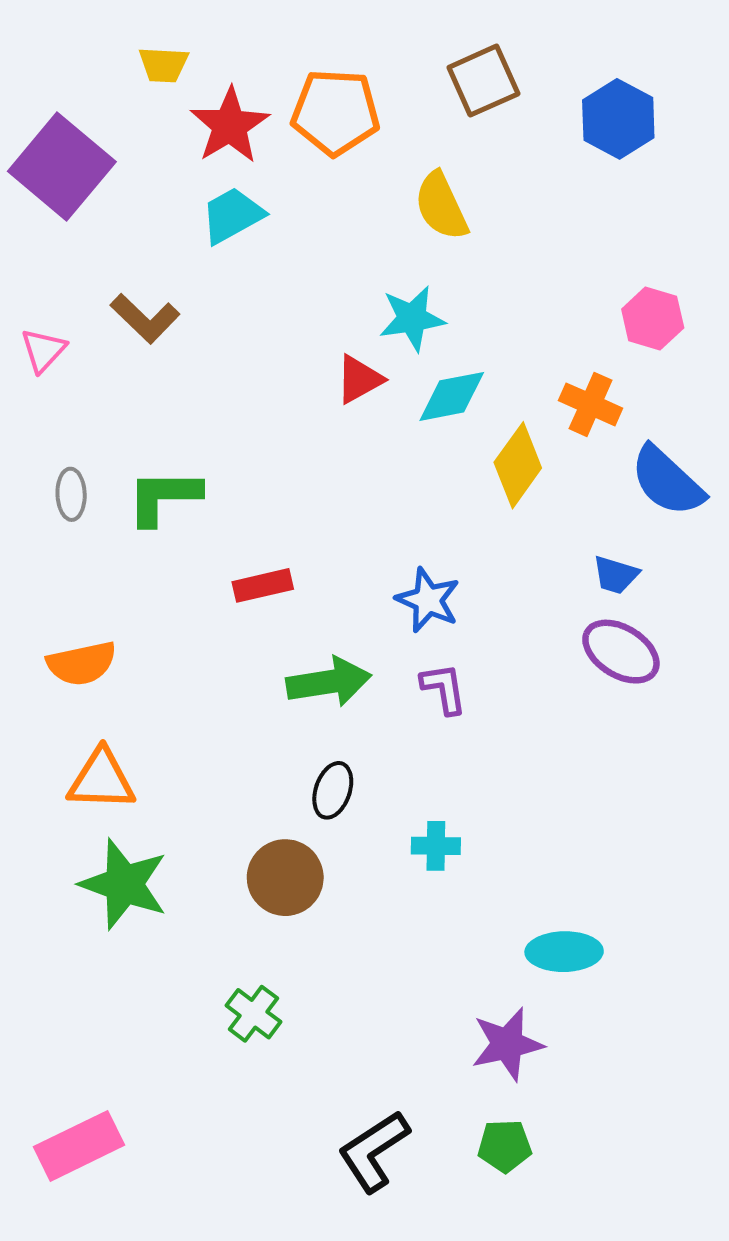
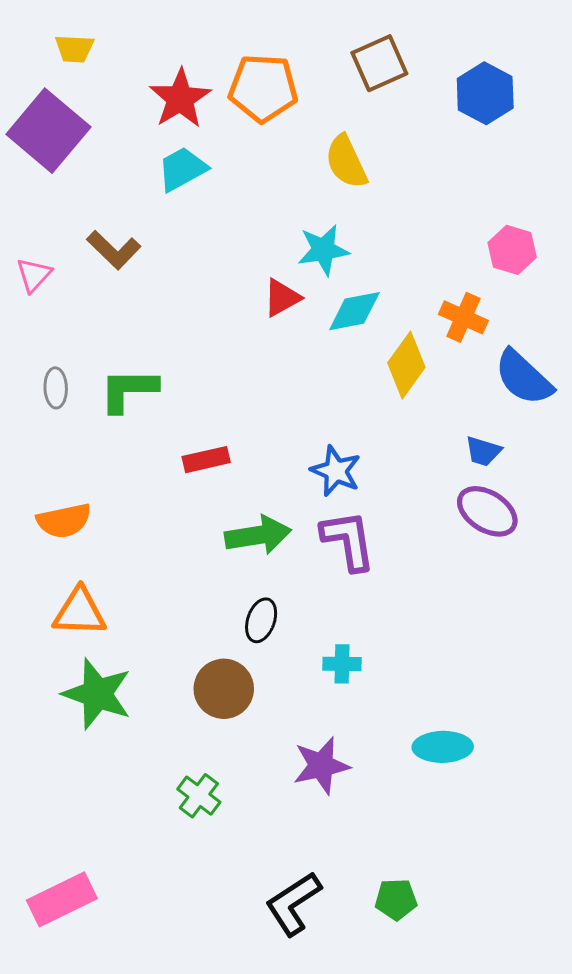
yellow trapezoid: (164, 65) -> (74, 49), moved
purple L-shape: (444, 689) -> (348, 540), size x1.5
purple star: (507, 1044) -> (321, 766), moved

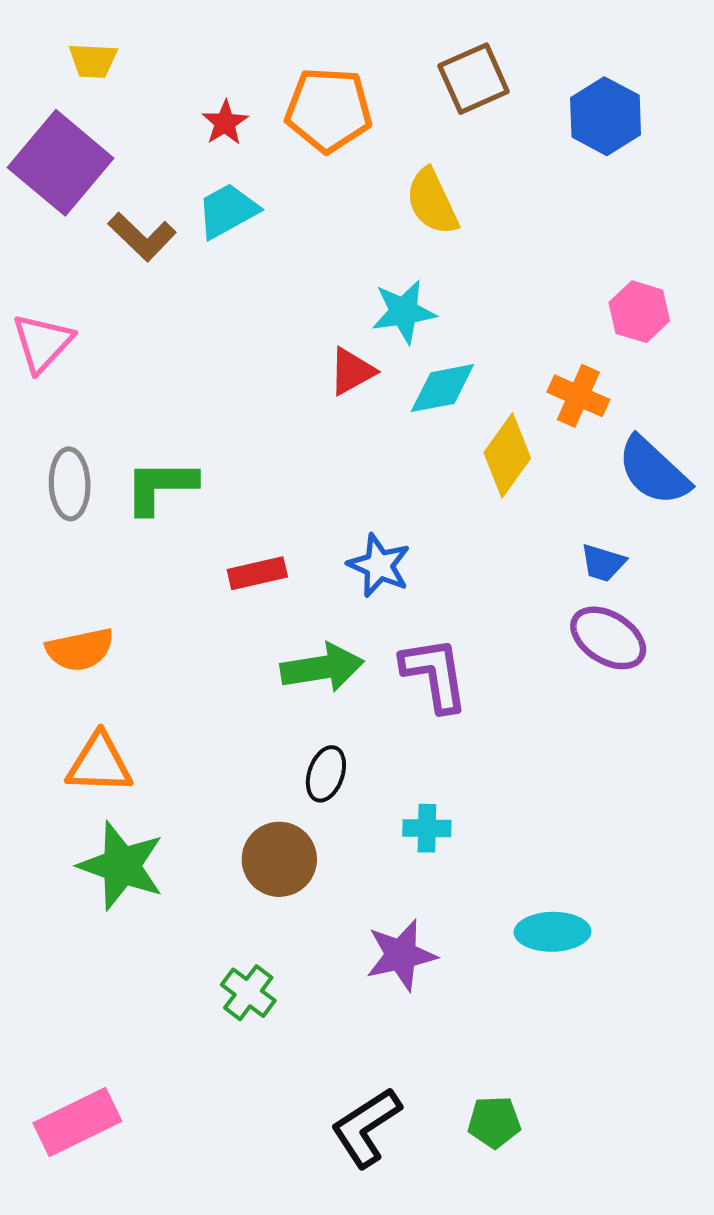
red star: (180, 98) -> (225, 123), size x0.6
brown L-shape: (114, 250) -> (142, 237), moved
pink triangle: (34, 275) -> (42, 343), size x1.4
gray ellipse: (56, 388) -> (70, 484), size x1.4
blue star: (336, 471) -> (379, 565), moved

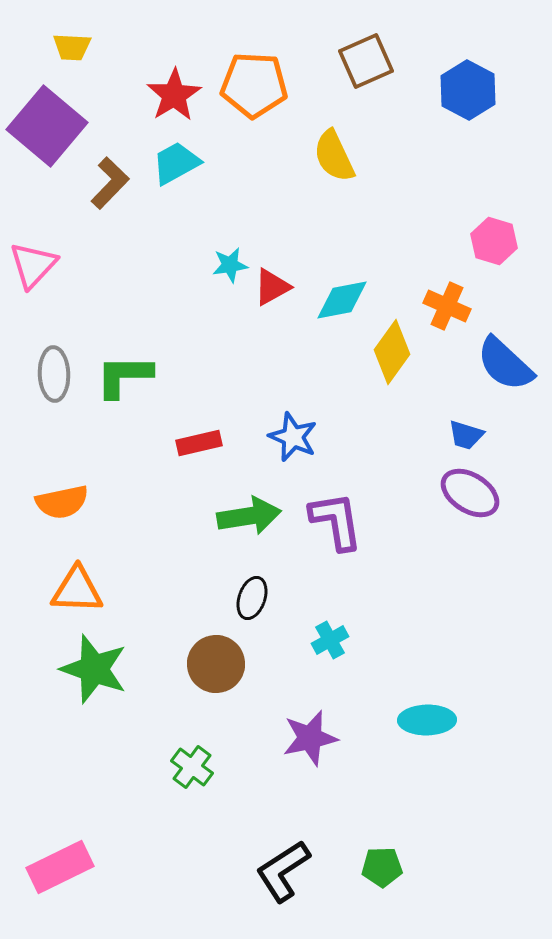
red star: (225, 123) -> (174, 95), size x1.5
brown L-shape: (142, 237) -> (110, 183), turned -90
cyan star: (404, 312) -> (230, 265), moved, size x0.7
cyan cross: (427, 828) -> (330, 640), turned -30

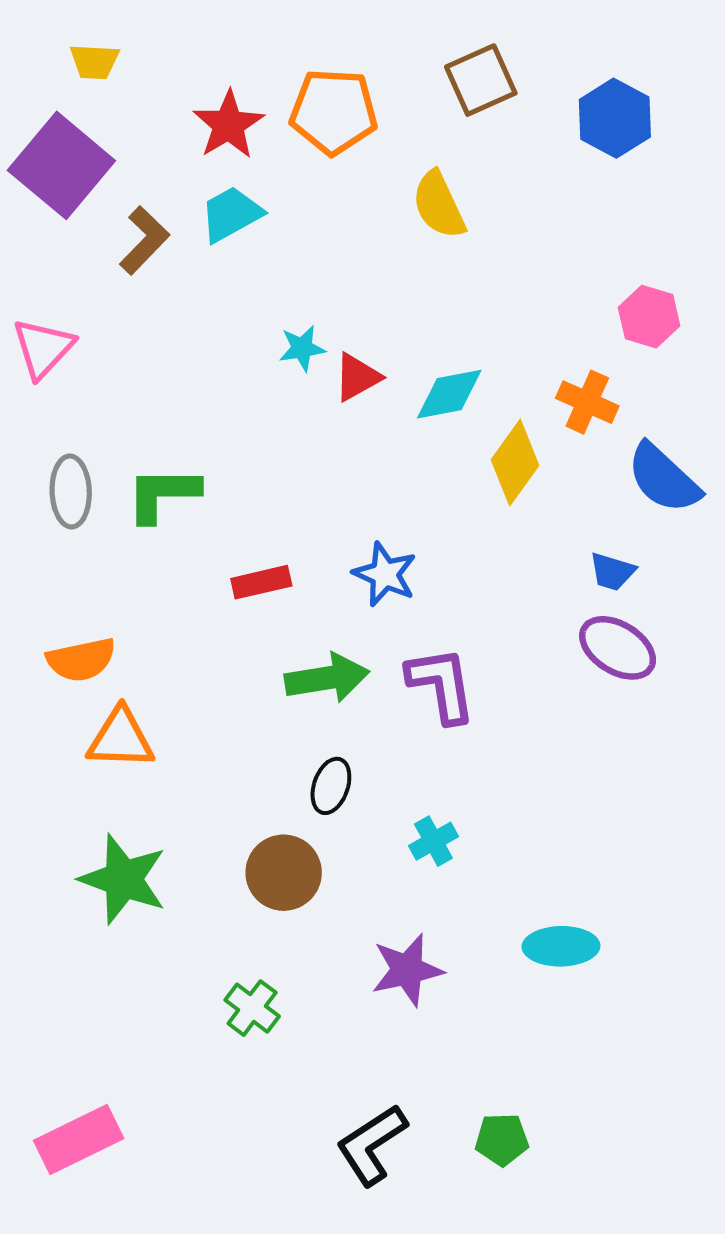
orange triangle: (77, 590) -> (121, 739), moved

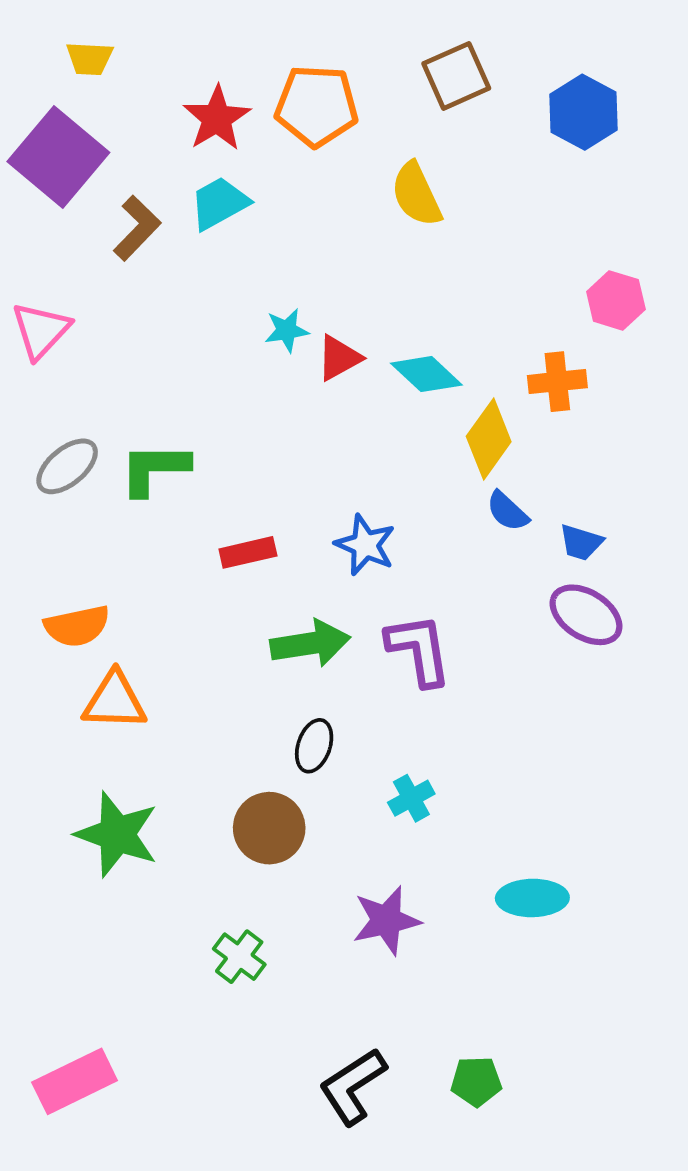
cyan diamond: (449, 394) -> (426, 374), turned 54
orange cross: (587, 402) -> (557, 382), turned -30
blue semicircle: (664, 478) -> (507, 511), moved, size x0.6
gray ellipse: (71, 491) -> (67, 466), turned 52

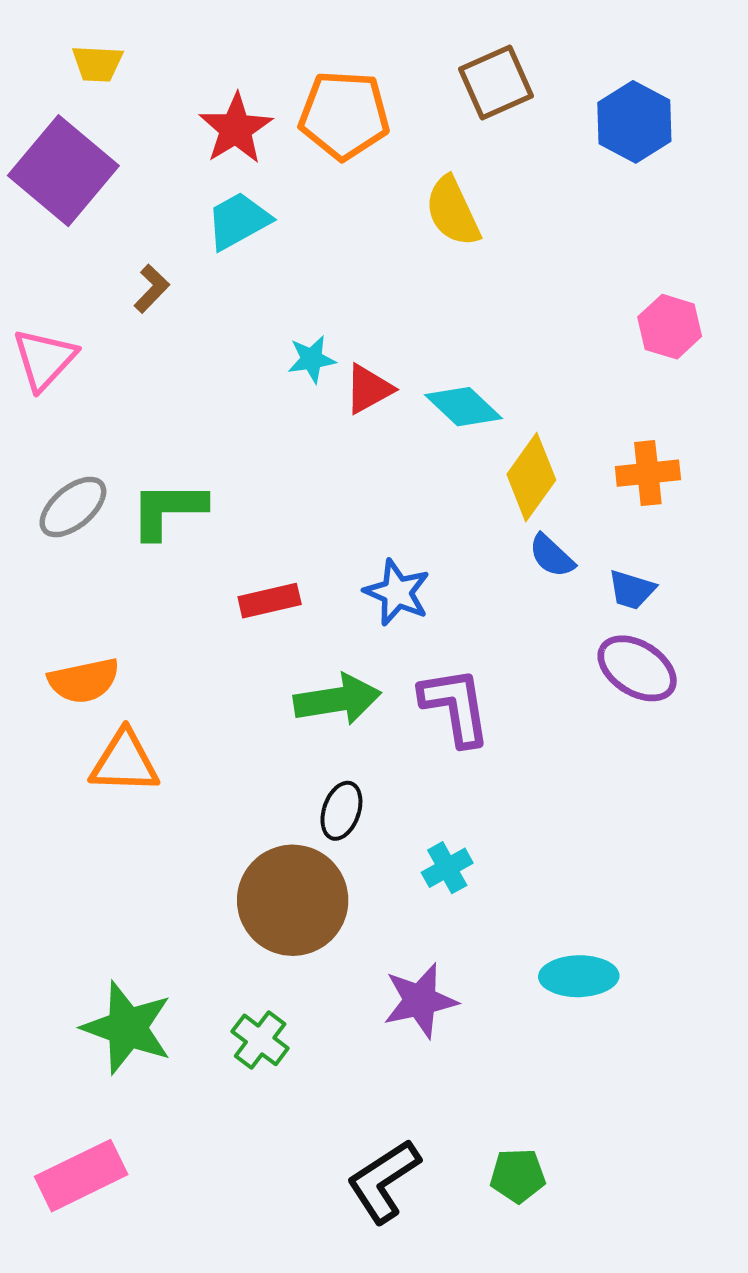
brown L-shape: (137, 228) -> (152, 289), moved, size x0.7
orange cross: (557, 382) -> (648, 473), moved
brown circle: (269, 828) -> (293, 900), size x1.4
green star: (117, 834) -> (127, 1028), moved

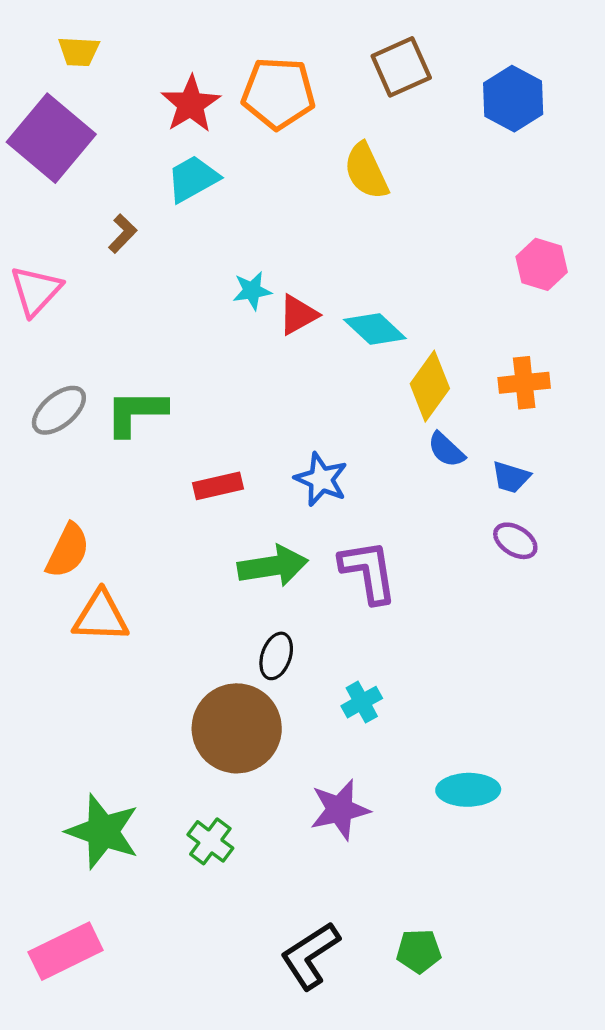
purple ellipse: (637, 668) -> (515, 541), size x0.7
orange semicircle: (84, 681) -> (68, 551), turned -52

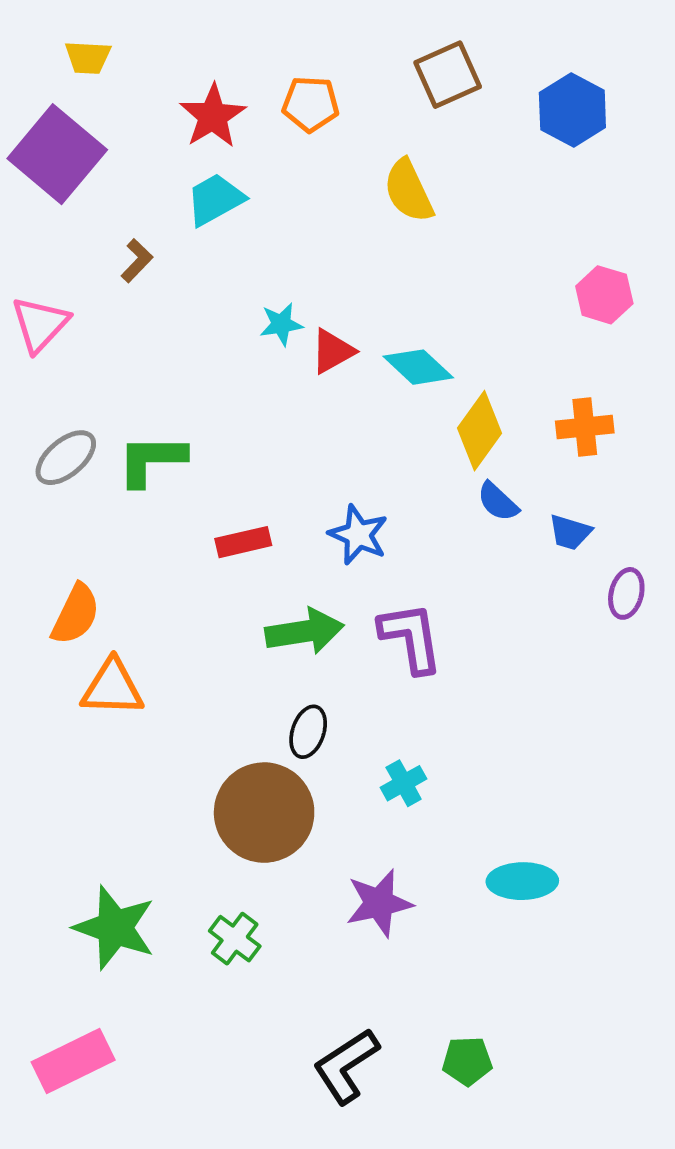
orange pentagon: (278, 93) -> (311, 104), size x0.7
purple ellipse: (515, 541) -> (626, 593), moved, turned 72

